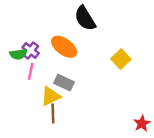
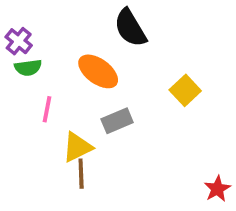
purple cross: (31, 50) -> (19, 41), moved
green semicircle: (18, 54) -> (28, 68), moved
gray rectangle: (64, 83) -> (117, 121), moved, turned -48

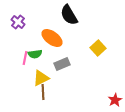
purple cross: (19, 41) -> (18, 22), moved
green semicircle: (28, 68) -> (35, 54), moved

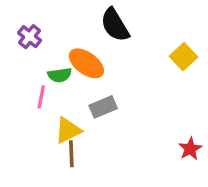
yellow square: (98, 48) -> (183, 57), moved
green semicircle: (35, 54) -> (60, 75), moved
red star: (115, 100) -> (190, 149), moved

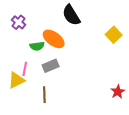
pink line: (41, 97) -> (25, 69), moved
gray rectangle: (103, 107) -> (51, 66), moved
yellow triangle: (68, 130) -> (16, 80), moved

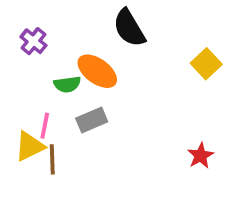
red star: (118, 92) -> (201, 156), moved
brown line: (44, 95) -> (52, 159), moved

